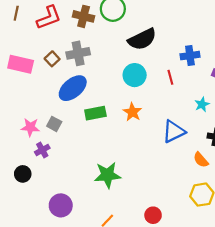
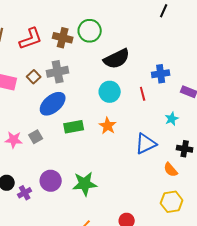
gray square: (54, 124) -> (36, 137), turned 32
purple cross: (42, 150) -> (25, 193), moved
purple circle: (61, 205) -> (51, 181), moved

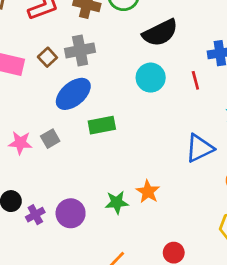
orange star: (108, 126) -> (148, 192), moved
purple circle: (51, 181) -> (71, 213), moved
green star: (85, 184) -> (117, 202), size x0.7

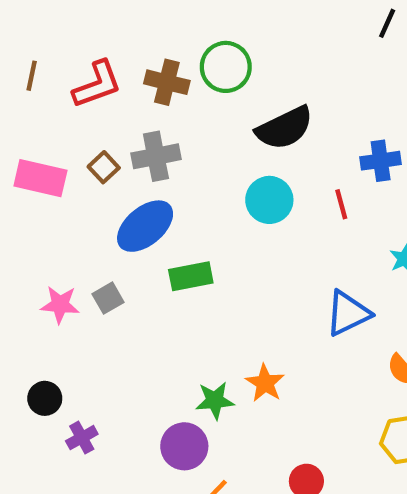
purple circle: (71, 213) -> (184, 446), moved
purple cross: (35, 215) -> (82, 438), moved

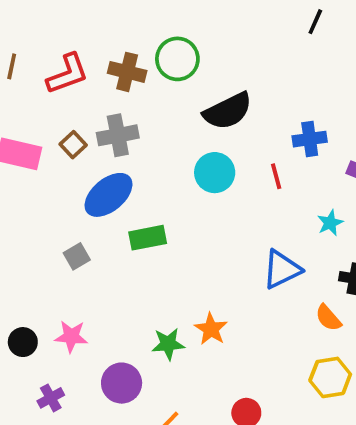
pink star: (60, 305) -> (71, 336), moved
purple cross: (82, 438) -> (51, 398), moved
purple circle: (184, 446) -> (122, 383), moved

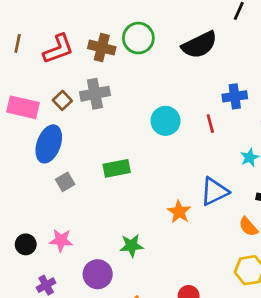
black semicircle: (228, 111) -> (199, 45), moved
blue ellipse: (109, 195) -> (49, 144), moved, turned -30
orange star: (211, 329) -> (179, 212), moved

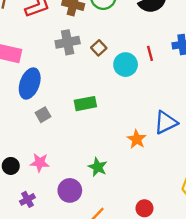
brown square: (62, 100) -> (99, 48), moved
red line: (210, 124) -> (150, 53), moved
green star: (132, 246) -> (98, 167), turned 30

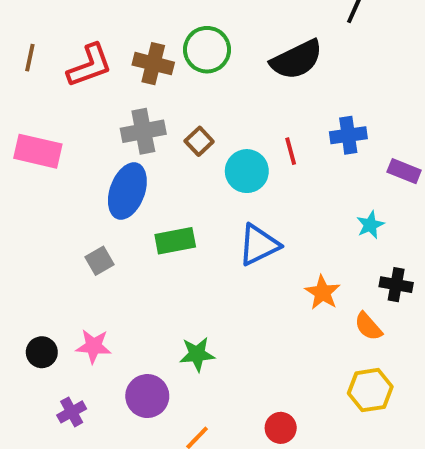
blue ellipse: (30, 83) -> (127, 191), moved
blue triangle: (166, 122) -> (259, 245), moved
orange star: (137, 139) -> (322, 293), moved
green star: (98, 167) -> (197, 354), turned -30

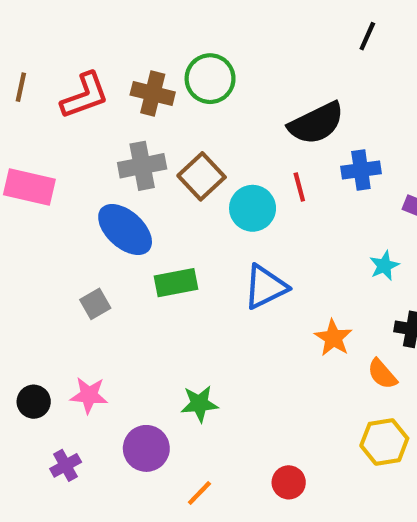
black semicircle: (297, 60) -> (316, 123), moved
brown square: (199, 141) -> (202, 176), size x1.5
blue ellipse: (127, 191) -> (125, 230), turned -68

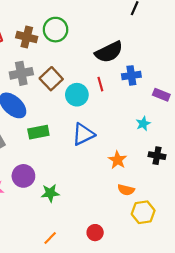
orange semicircle: (382, 374) -> (126, 190), moved, turned -35
purple circle: (146, 448) -> (23, 176), moved

